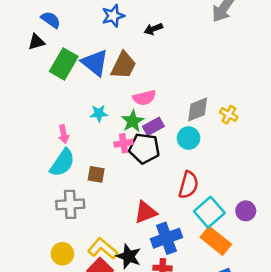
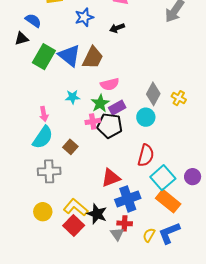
gray diamond: (198, 109) -> (153, 94), turned -40
brown square: (96, 174) -> (70, 147), turned 32

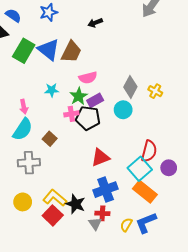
blue star: (84, 17) -> (49, 12), moved
red semicircle: (146, 155) -> (149, 151), moved
red triangle: (111, 178) -> (100, 157), moved

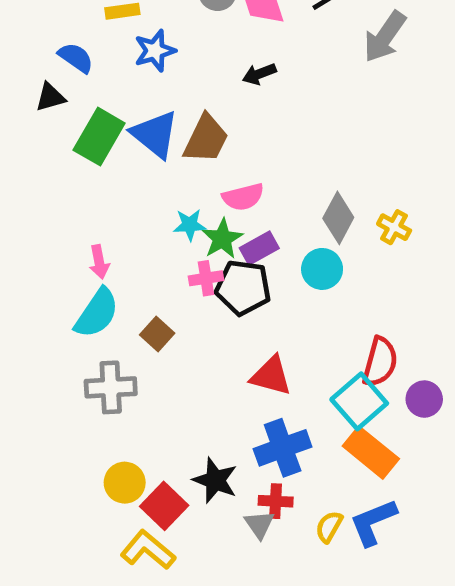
cyan star: (52, 90) -> (190, 225), moved
red triangle: (100, 157) -> (271, 376), turned 36
yellow L-shape: (55, 198) -> (148, 550), moved
yellow circle: (23, 202) -> (125, 483), moved

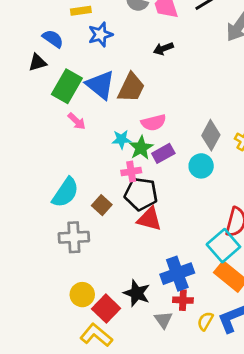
pink arrow: (99, 262) -> (77, 121), moved, turned -36
black pentagon: (243, 288) -> (141, 194), moved
red triangle: (271, 376) -> (149, 219), moved
red cross: (276, 501) -> (183, 300), moved

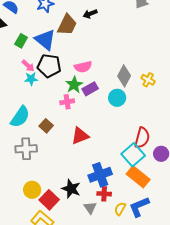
green rectangle: (67, 86) -> (21, 41), size x0.6
brown trapezoid: (131, 88) -> (67, 25), moved
cyan star: (121, 139) -> (31, 79), moved
black pentagon: (141, 194) -> (49, 66), moved
red triangle: (149, 219) -> (80, 136), turned -36

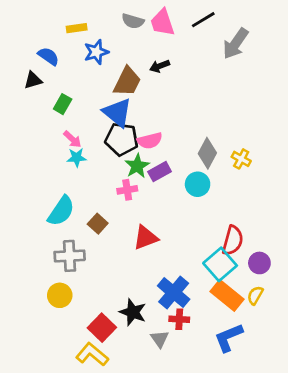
blue triangle: (45, 40) -> (117, 113), moved
black pentagon: (49, 66) -> (122, 139), moved
blue cross: (100, 175) -> (174, 293), turned -30
yellow circle: (32, 190) -> (60, 295), moved
yellow semicircle: (120, 209) -> (255, 295), moved

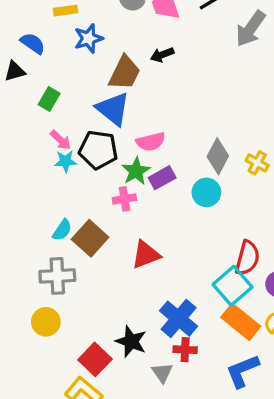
black pentagon: (122, 139) -> (98, 150), moved
cyan semicircle: (61, 211) -> (62, 230), moved, size x0.6
brown square: (98, 224) -> (90, 238), size x1.5

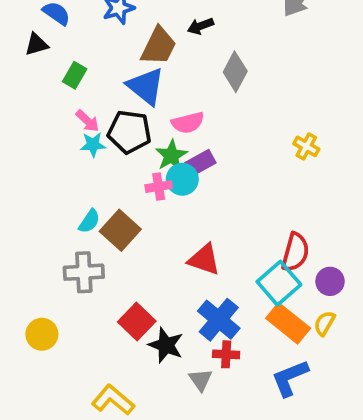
gray diamond: (218, 156) -> (235, 72), moved
cyan circle: (206, 192) -> (182, 179), moved
red triangle: (146, 255) -> (204, 259), moved, turned 40
yellow circle: (46, 322) -> (42, 334), moved
red square: (95, 359) -> (137, 321), moved

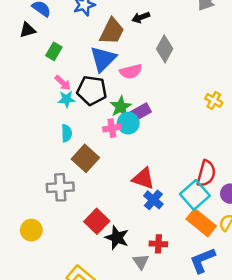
blue triangle: (146, 86) -> (103, 59), turned 36
pink semicircle: (188, 123) -> (131, 72), moved
cyan semicircle: (89, 221) -> (67, 133), moved, turned -36
blue cross: (219, 320) -> (153, 200), moved, size x0.7

